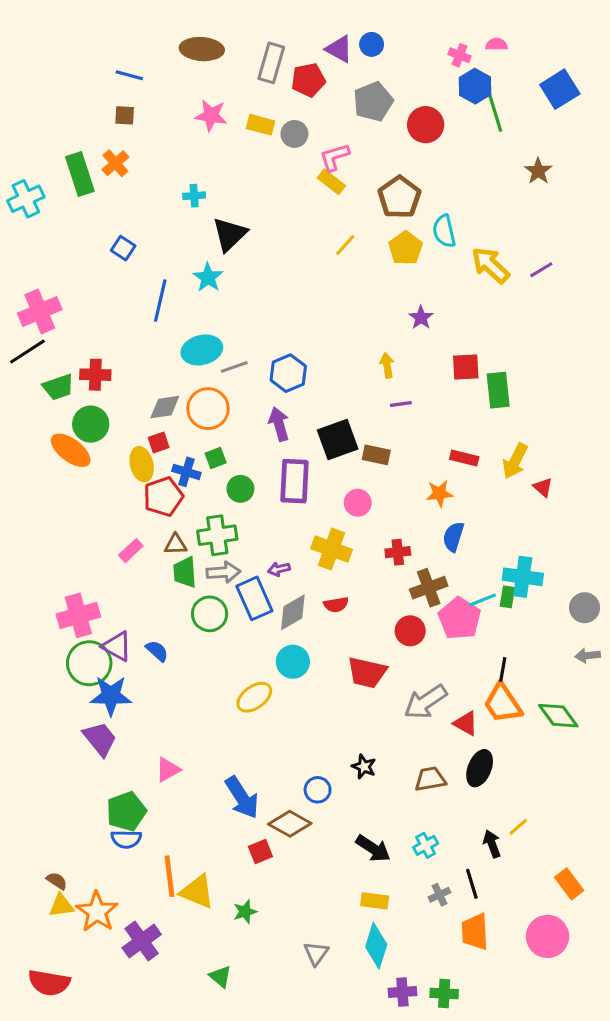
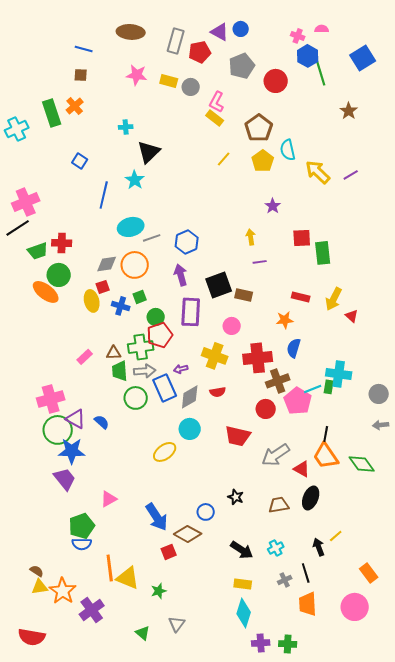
pink L-shape: (335, 157) -> (217, 102), turned -45
red pentagon: (163, 497) -> (160, 335), moved
red cross: (398, 552) -> (258, 358), size x1.8
gray triangle: (316, 953) -> (177, 624), moved

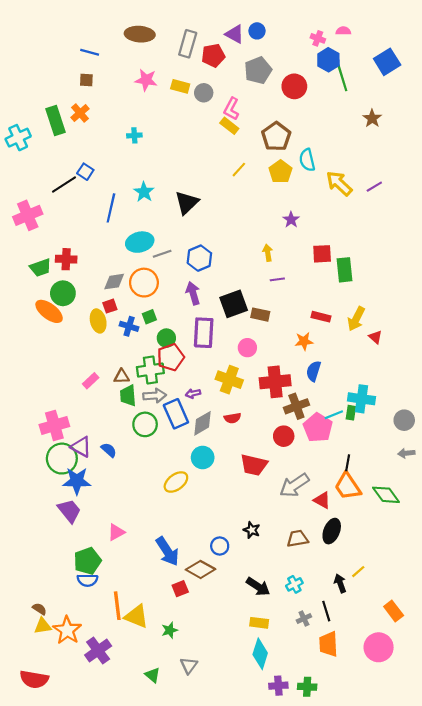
black triangle: (149, 152) -> (187, 203), moved
black line: (18, 228) -> (64, 184), moved

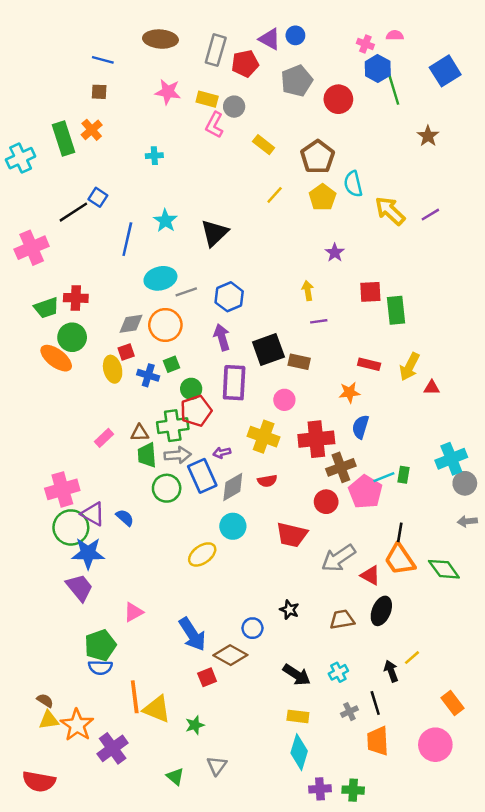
pink L-shape: (231, 109) -> (214, 125), moved
red triangle: (375, 337) -> (432, 388), turned -40
cyan cross: (362, 399) -> (451, 459), moved, turned -30

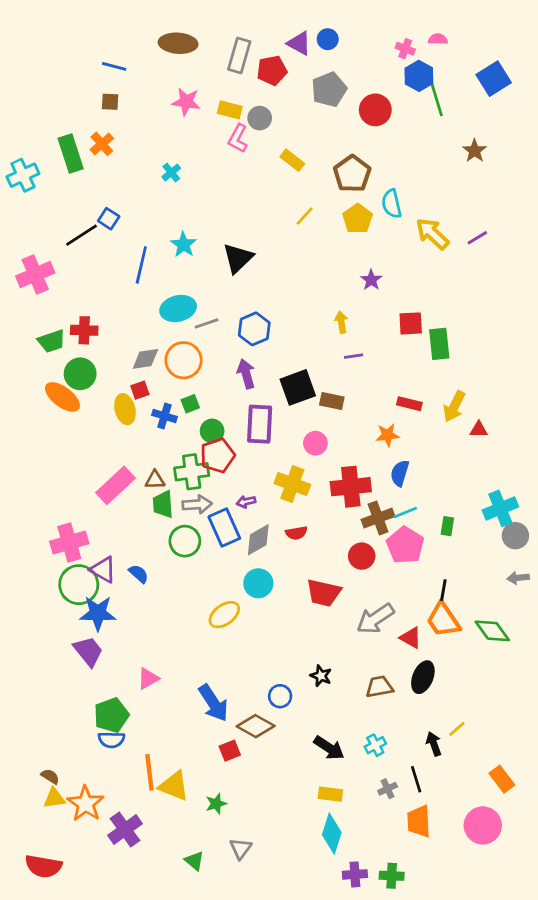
cyan cross: (154, 156) -> (171, 172), turned -35
pink rectangle: (104, 438) -> (115, 485), size x1.8
cyan line: (384, 477) -> (405, 513), moved

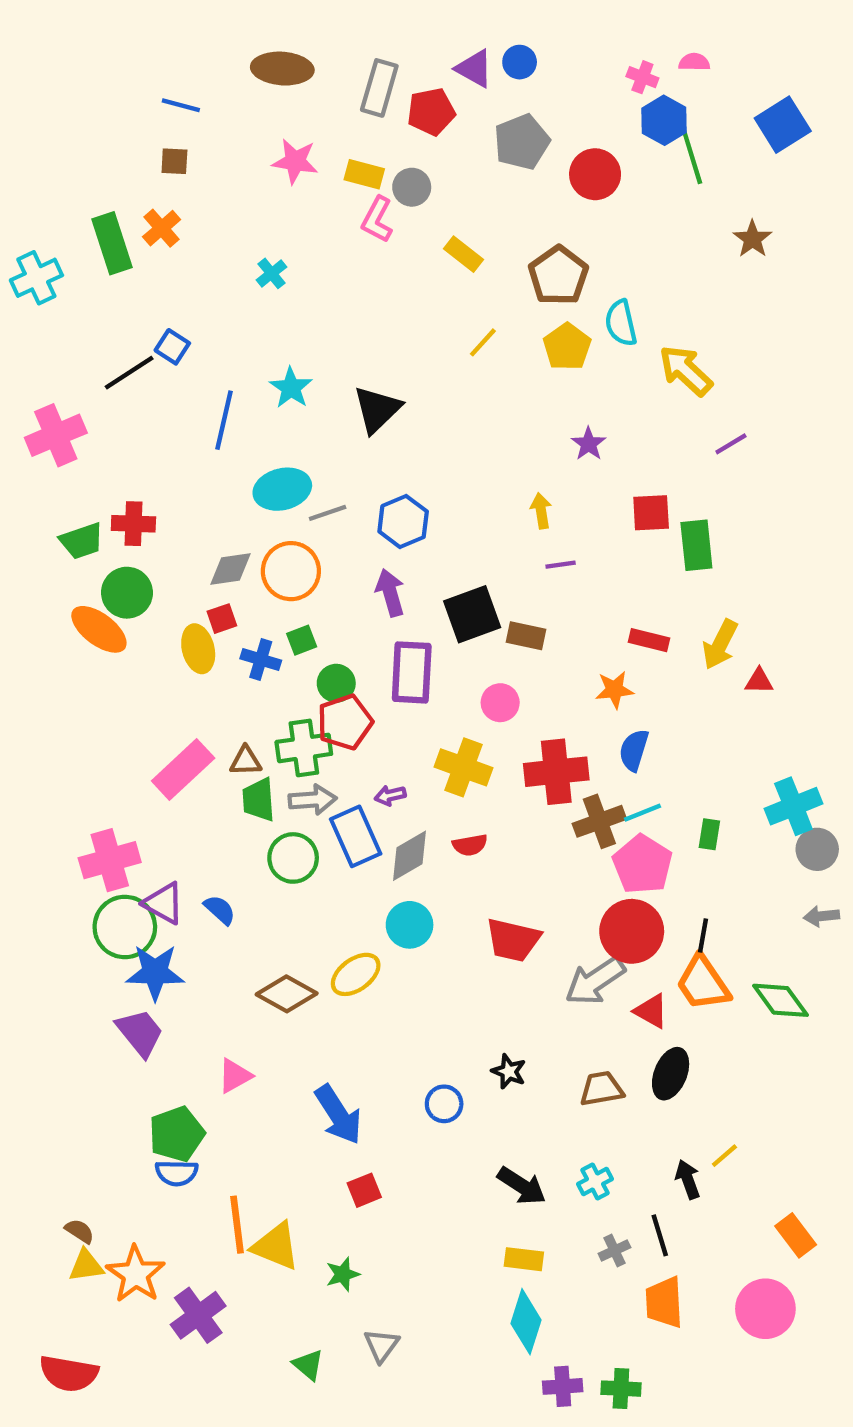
purple line: (477, 238) -> (731, 444), moved
red circle: (362, 556) -> (632, 931), moved, size x1.5
brown diamond: (256, 726) -> (287, 994), moved

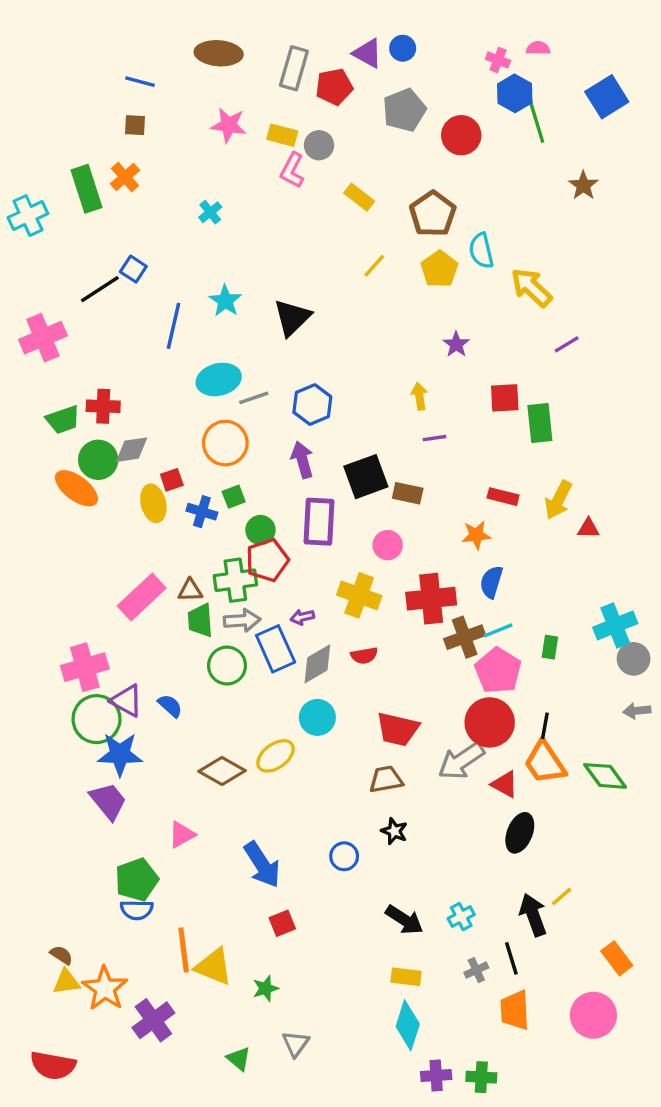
gray diamond: (231, 569) -> (132, 450), moved
brown trapezoid: (602, 1089) -> (386, 779), moved
black arrow: (688, 1179) -> (533, 915), size x1.4

